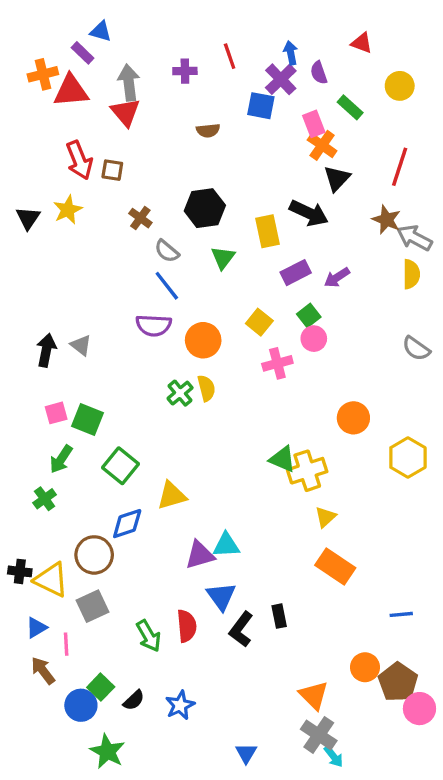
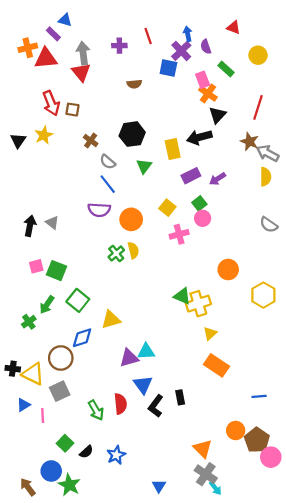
black arrow: (309, 213) -> (199, 137), turned 140
green arrow: (61, 459) -> (47, 305), moved
brown arrow: (43, 671) -> (28, 487), moved
blue circle: (81, 705) -> (51, 471), moved

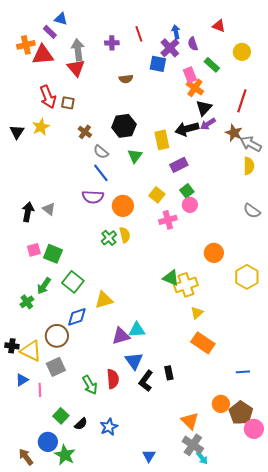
purple arrow: (218, 179) -> (208, 124), moved

